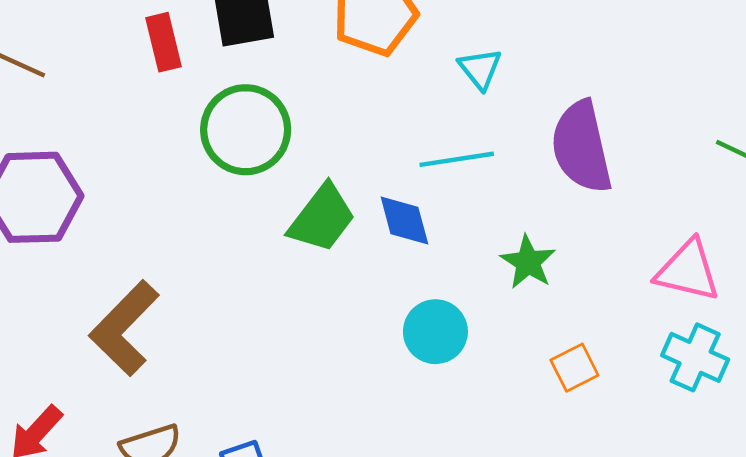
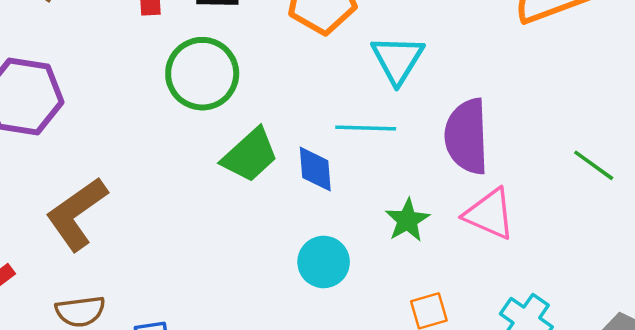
cyan triangle: (480, 69) -> (397, 59), size x1.5
pink triangle: (688, 271) -> (490, 214), moved

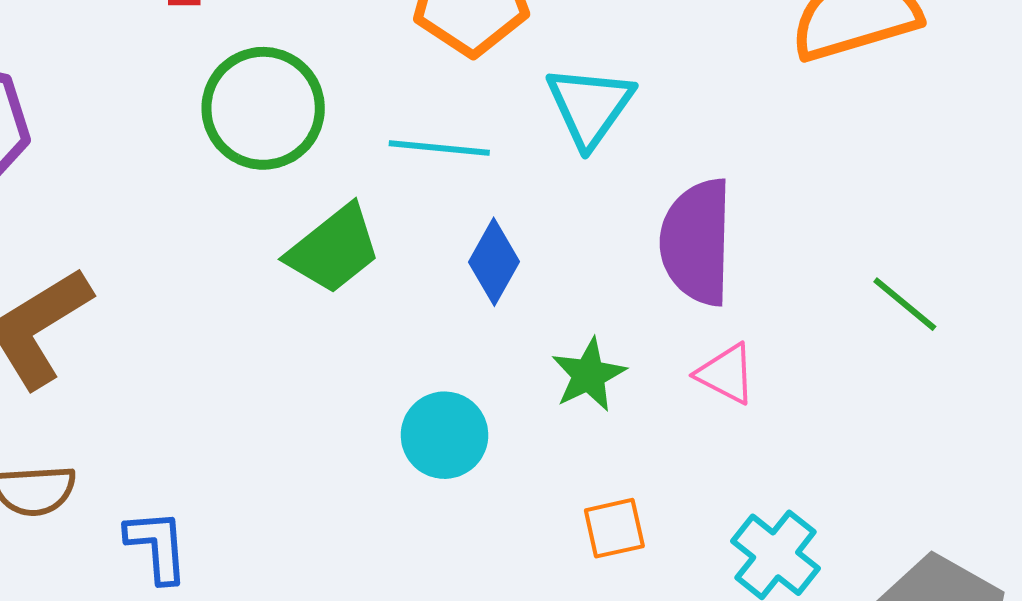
cyan line: (366, 128) -> (439, 148), moved
blue diamond: (315, 169) -> (494, 262), moved, turned 30
pink triangle: (490, 214) -> (726, 374), size x0.7

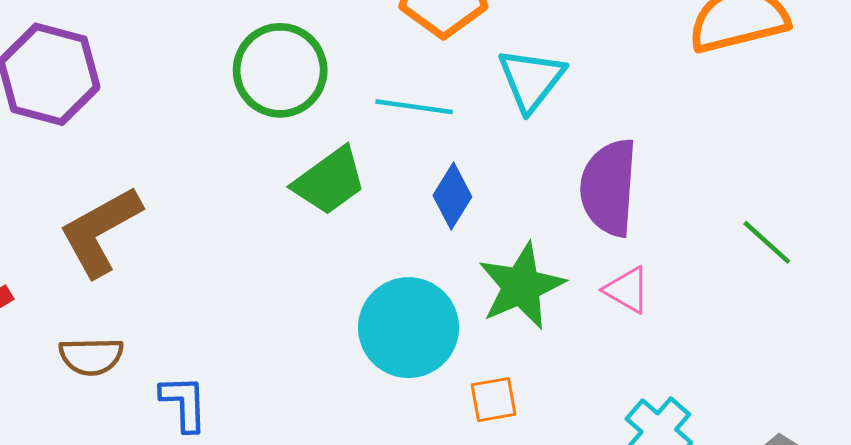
green star: (589, 375) -> (521, 286), size x1.5
cyan circle: (444, 435) -> (409, 328), size x1.5
orange square: (614, 528) -> (494, 400), moved

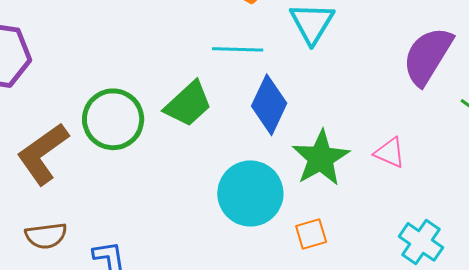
green circle: (280, 70) -> (113, 119), moved
purple semicircle: (609, 188) -> (428, 56), moved, turned 34
blue diamond: (452, 196) -> (269, 105), size x1.4

